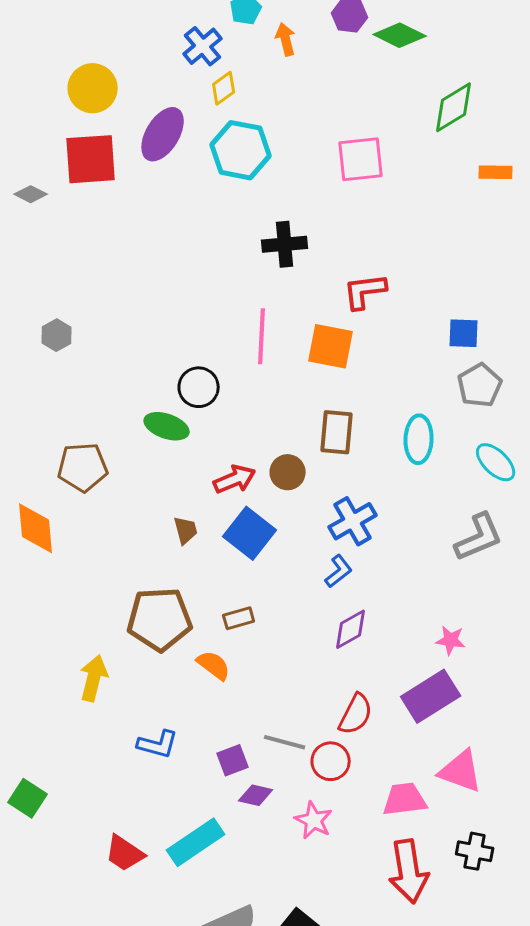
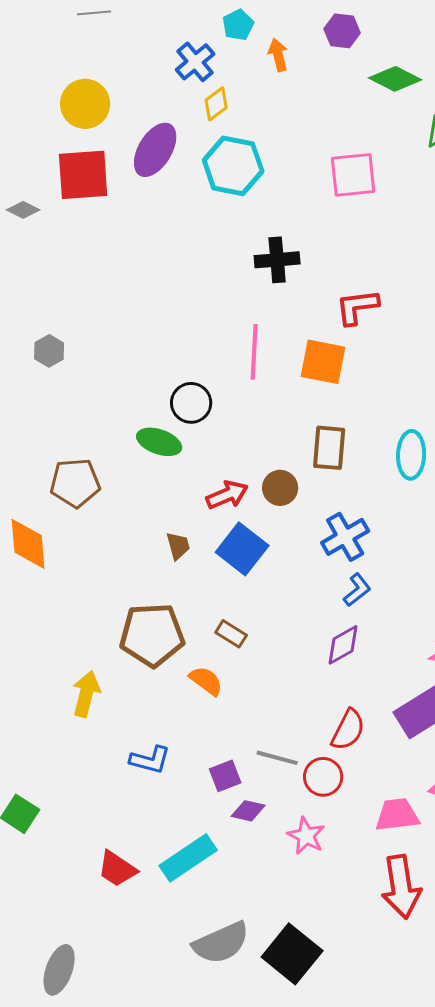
green diamond: (400, 35) -> (395, 79), moved
blue L-shape: (339, 571) -> (357, 590), moved
brown rectangle: (239, 618) -> (231, 634), turned 48

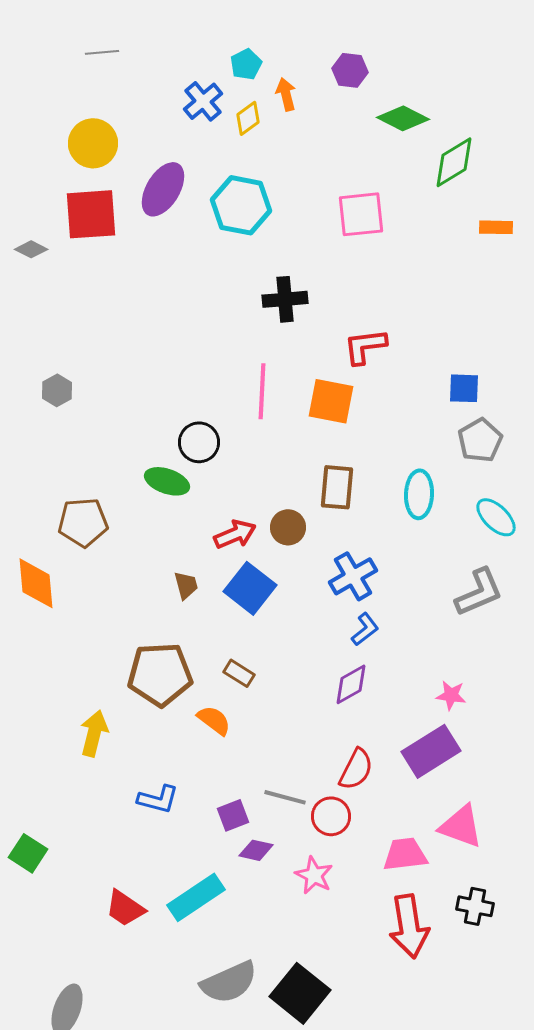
yellow diamond: (216, 104) -> (248, 118), moved

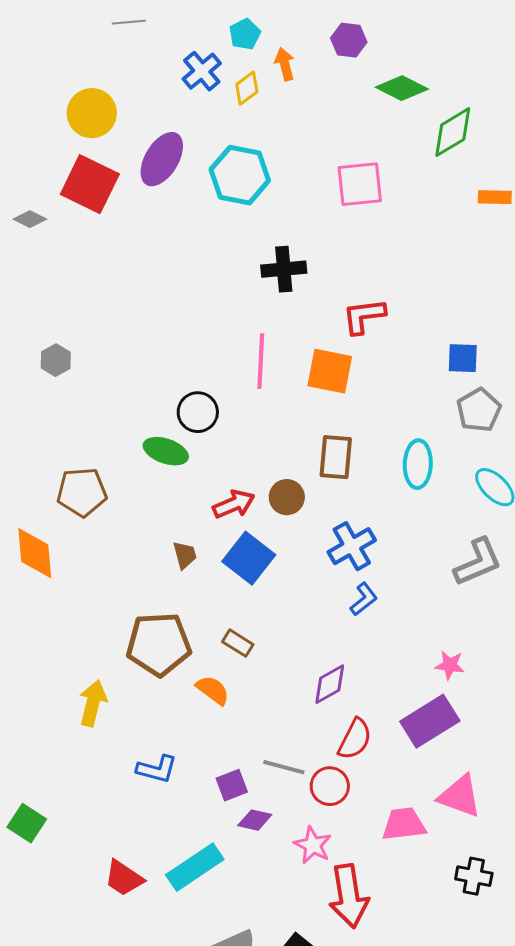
gray line: (102, 52) -> (129, 22), moved
red square: (91, 214) -> (90, 184), turned 30
purple diamond: (351, 684) -> (330, 684), moved
red arrow: (409, 926) -> (349, 896), moved

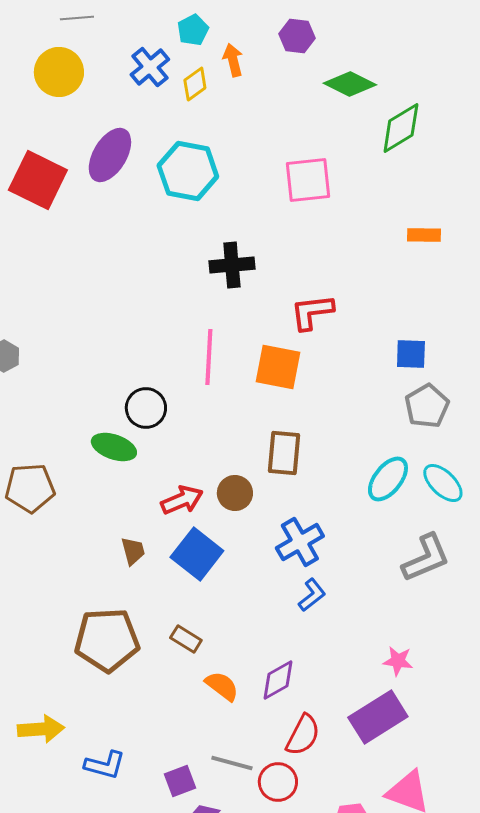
yellow circle: (92, 113) -> (59, 72), moved
orange rectangle: (495, 197) -> (424, 235), moved
cyan ellipse: (418, 464) -> (388, 479), moved, turned 36
orange semicircle: (213, 690) -> (222, 686), moved
yellow arrow: (93, 703) -> (41, 729), moved, turned 72

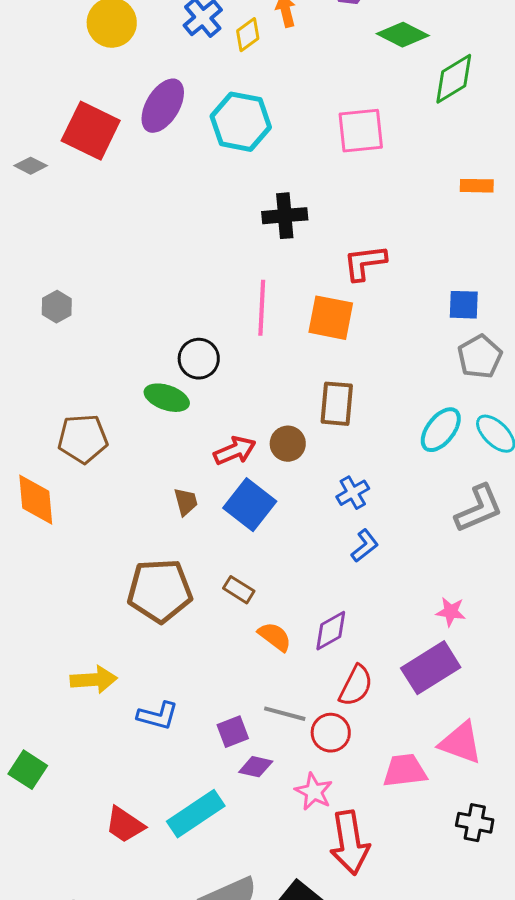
blue cross: (300, 542) -> (353, 493), size x0.7

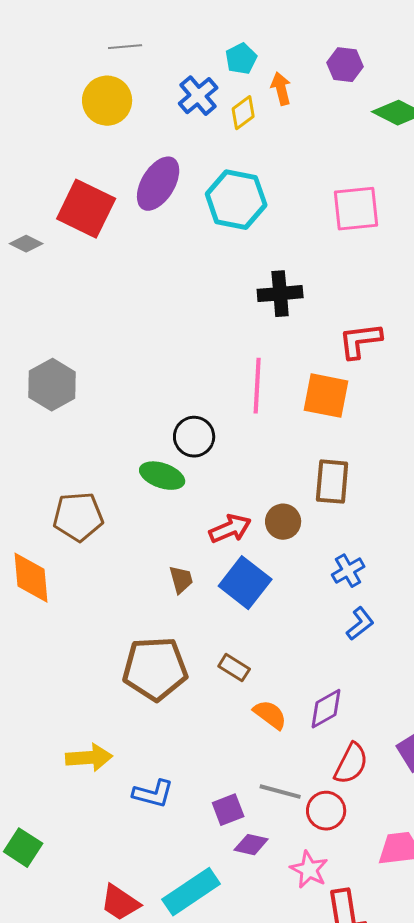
gray hexagon: (57, 307) -> (52, 385), size x1.6

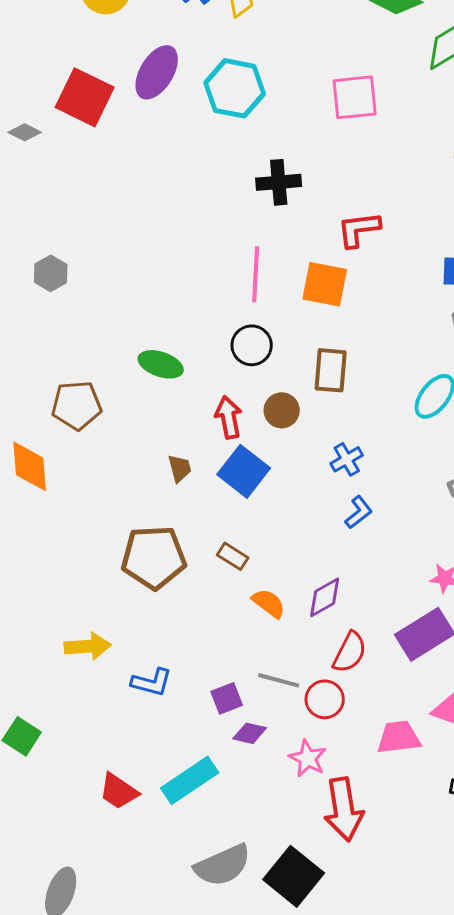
gray hexagon: (52, 385) -> (51, 273), size x0.7
black circle: (194, 437) -> (252, 345), moved
red arrow: (230, 529) -> (229, 417), turned -78

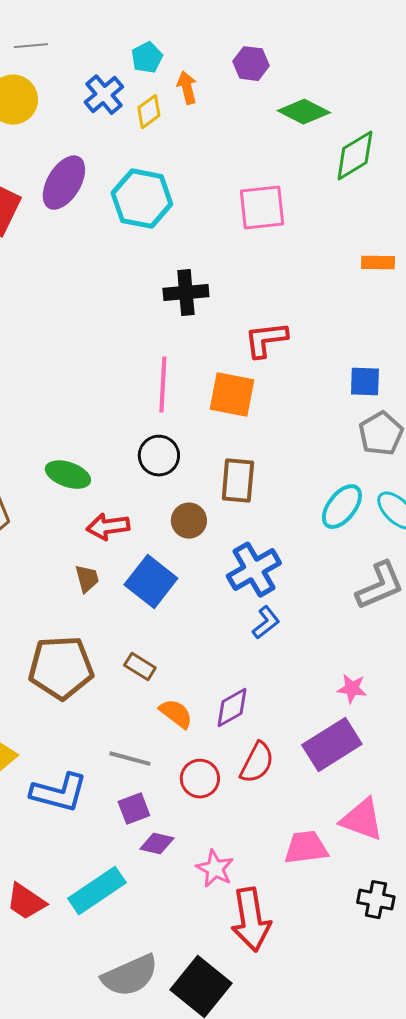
red arrow: (229, 417) -> (108, 527), moved, turned -87
blue cross: (347, 459) -> (254, 570), size x1.6
gray line: (279, 680) -> (130, 759), moved
blue L-shape: (152, 682) -> (59, 793), size x1.4
red circle: (325, 699) -> (200, 779), moved

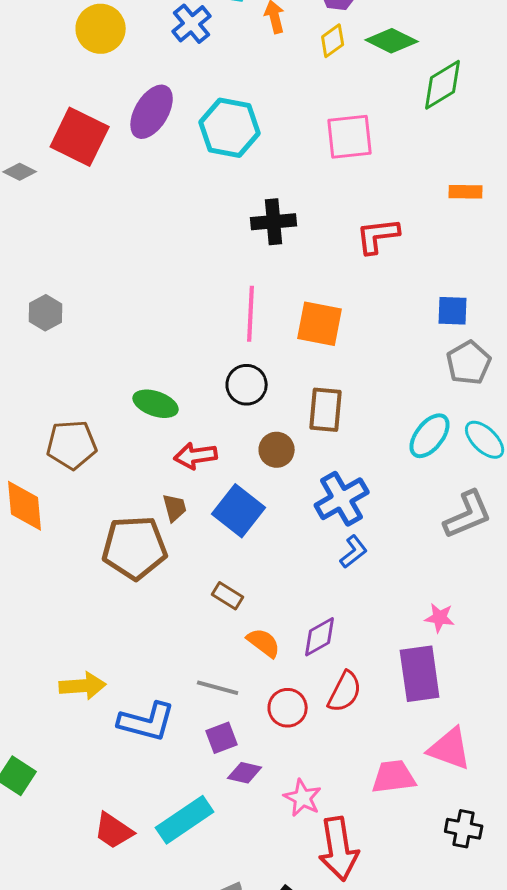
yellow diamond: (149, 112) -> (333, 41), moved
red L-shape: (266, 340) -> (378, 236), moved
brown pentagon: (61, 668) -> (135, 548), moved
purple rectangle: (332, 745) -> (420, 674), turned -66

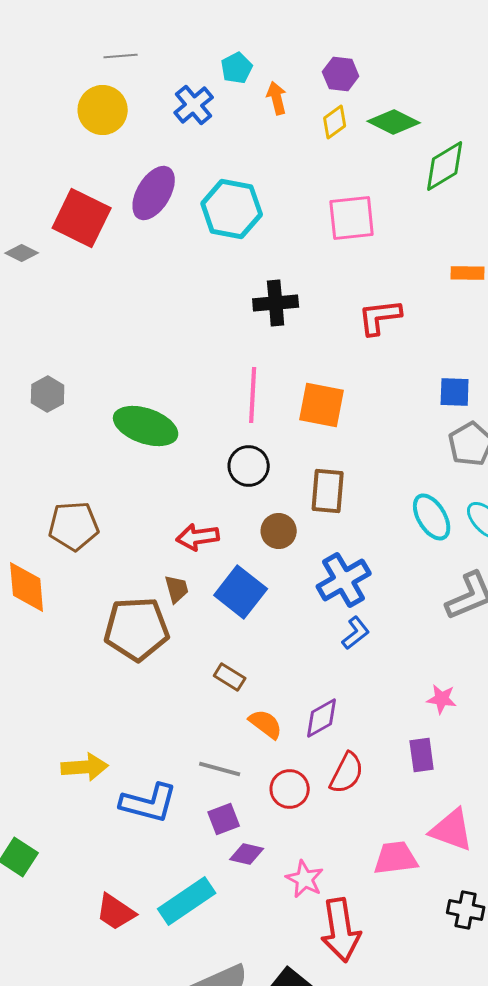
green ellipse: (156, 404) -> (146, 426), moved, size x1.4
cyan ellipse: (430, 436) -> (432, 517), turned -69
purple rectangle: (420, 674) -> (422, 755), size x0.6

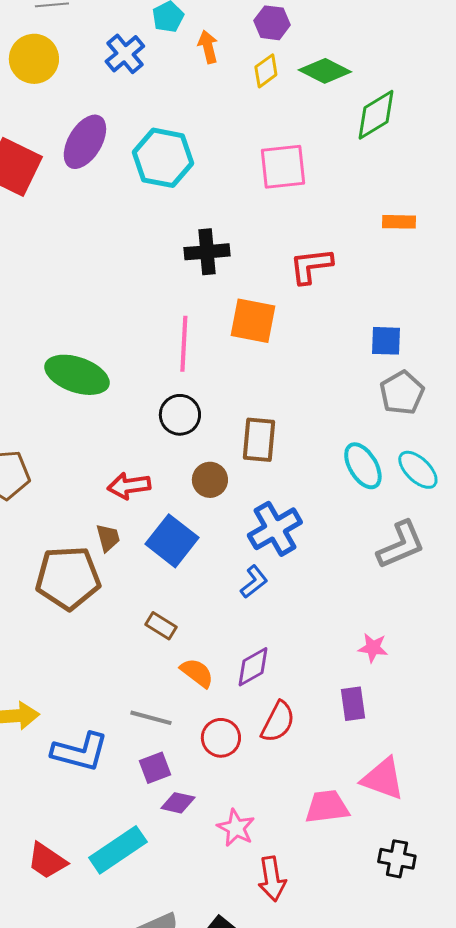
orange square: (322, 405) -> (253, 321), moved
blue L-shape: (356, 633) -> (254, 582), moved
red arrow: (341, 930) -> (272, 879), size x0.7

